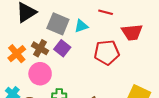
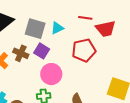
red line: (106, 12) -> (85, 18), moved
pink circle: (40, 74) -> (51, 74), moved

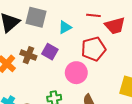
gray square: (35, 29) -> (36, 17), moved
pink circle: (51, 74) -> (76, 73), moved

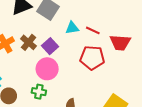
red line: (93, 15) -> (93, 30), moved
pink circle: (76, 73) -> (47, 69), moved

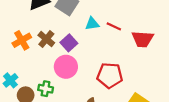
red pentagon: (92, 58) -> (110, 75), moved
green cross: (39, 92) -> (46, 89), moved

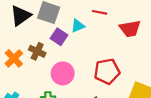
red line: (114, 26) -> (100, 12), moved
purple square: (69, 43) -> (59, 37), moved

